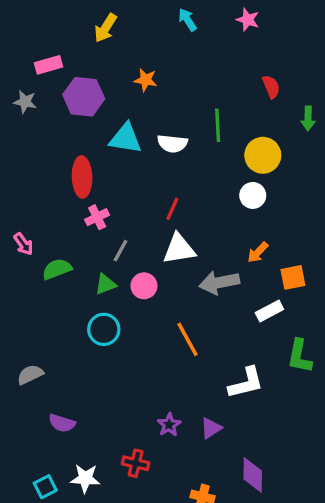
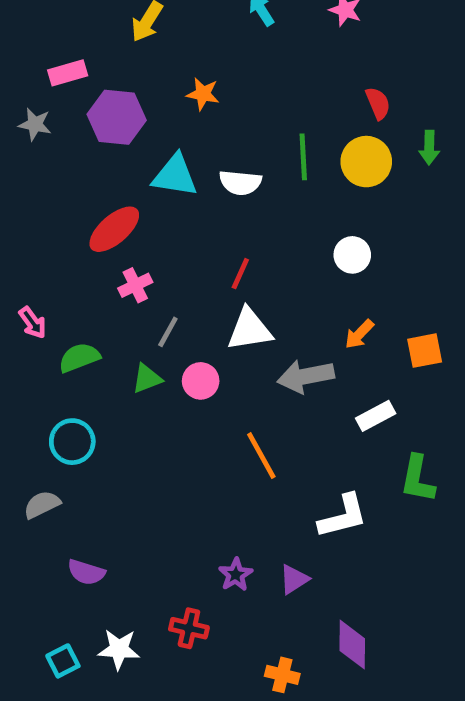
yellow circle: (263, 155) -> (366, 162), moved
red ellipse: (82, 177) -> (114, 229), turned 51
orange square: (293, 277) -> (425, 351), moved
cyan circle: (104, 329) -> (72, 442), moved

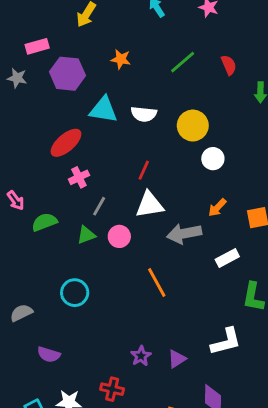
green line: (303, 157) -> (183, 62), moved, turned 52
yellow circle: (366, 162) -> (193, 126), moved
cyan circle: (72, 442) -> (75, 293), moved
white L-shape: (343, 516) -> (226, 342), moved

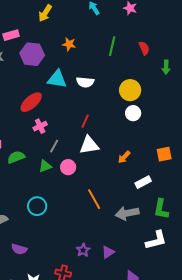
green line: (183, 62) -> (112, 46), turned -36
yellow circle: (193, 126) -> (130, 90), moved
orange arrow: (217, 208) -> (124, 157), moved
gray arrow: (184, 234) -> (127, 213), moved
white L-shape: (226, 342) -> (156, 240), moved

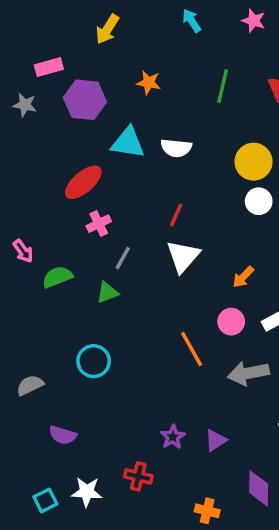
white triangle: (89, 145) -> (183, 256), turned -40
pink circle: (68, 167) -> (231, 322), moved

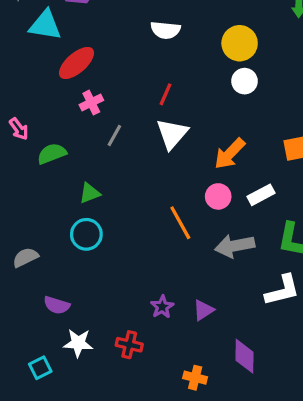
cyan triangle: (128, 143) -> (45, 25), moved
orange arrow: (243, 277) -> (230, 154), size x1.5
green triangle: (107, 292) -> (90, 193), moved
white star: (87, 492) -> (78, 343), moved

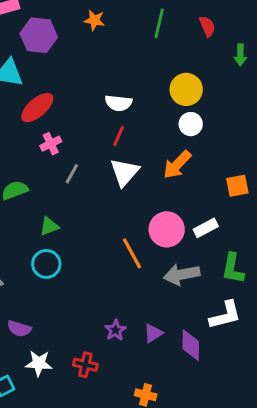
white semicircle: (165, 30) -> (118, 103), moved
orange arrow: (230, 154) -> (177, 165), moved
pink circle: (218, 196) -> (167, 229), size x1.5
purple diamond: (245, 356) -> (191, 345), moved

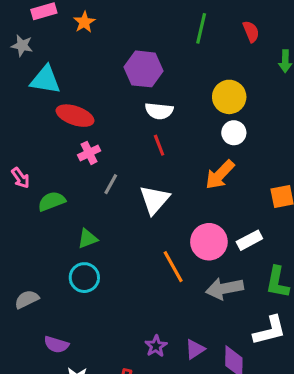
orange star: (94, 20) -> (84, 22), moved, turned 30
purple hexagon: (39, 35) -> (144, 69), moved
red ellipse: (37, 108) -> (75, 116), turned 60
red line: (118, 136) -> (159, 145), turned -45
white triangle: (125, 172) -> (154, 200), moved

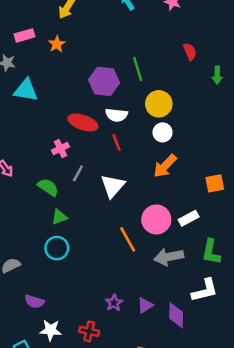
green line: (201, 28) -> (138, 69), moved, turned -30
yellow circle: (229, 97) -> (159, 104), moved
red ellipse: (75, 116) -> (83, 122), moved
white circle: (234, 133) -> (163, 132), moved
green semicircle: (52, 201) -> (48, 187), moved, turned 55

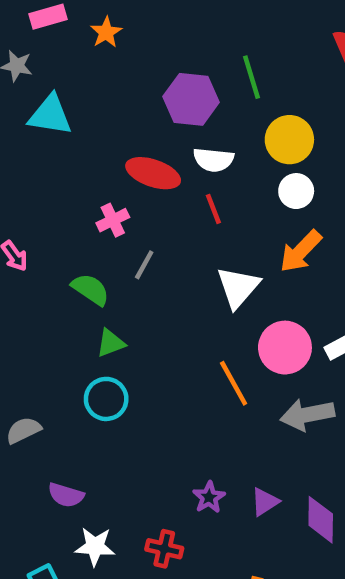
white triangle: (113, 186) -> (238, 287), moved

